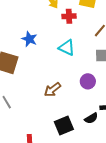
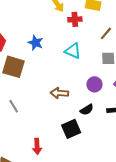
brown arrow: (53, 90) -> (59, 93), turned 42
black semicircle: (91, 118) -> (87, 110), moved

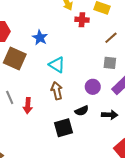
cyan triangle: (73, 51) -> (57, 65), moved
brown arrow: (59, 93) -> (57, 91), turned 66
red arrow: (37, 146) -> (28, 106), moved

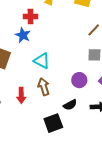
red cross: (82, 20) -> (30, 16), moved
red arrow: (28, 106) -> (21, 95), moved

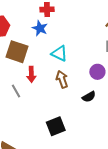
red arrow: (21, 95) -> (31, 74), moved
black square: (53, 123) -> (56, 126), moved

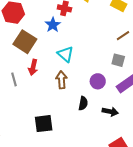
black semicircle: (89, 97) -> (83, 103), turned -64

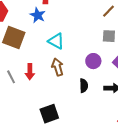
red arrow: (33, 67) -> (30, 72), moved

